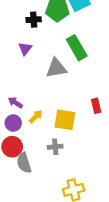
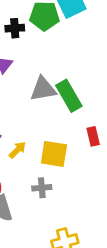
green rectangle: (77, 48) -> (69, 96), moved

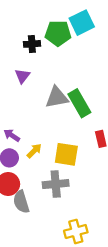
gray cross: (42, 188) -> (56, 184), size x1.5

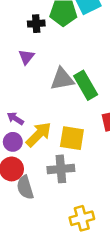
yellow arrow: (34, 151) -> (39, 134), size x1.6

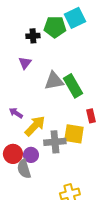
yellow square: (72, 138) -> (74, 134), moved
purple circle: (13, 142) -> (31, 155), moved
gray cross: (61, 169) -> (55, 142), moved

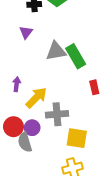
purple arrow: (16, 113) -> (17, 84), turned 64
yellow square: (74, 134) -> (77, 138), moved

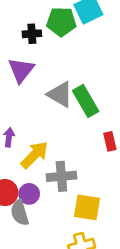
purple triangle: (26, 32) -> (21, 70), size x1.5
gray triangle: (56, 51) -> (60, 94), turned 40

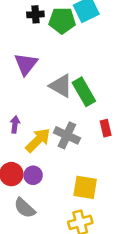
black cross: (32, 34) -> (35, 14), moved
gray cross: (61, 176) -> (67, 135), moved, turned 30
gray semicircle: (20, 213) -> (25, 208), moved, turned -30

